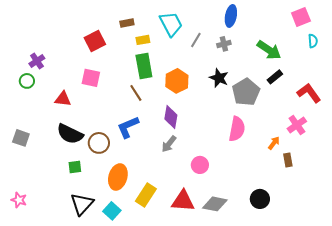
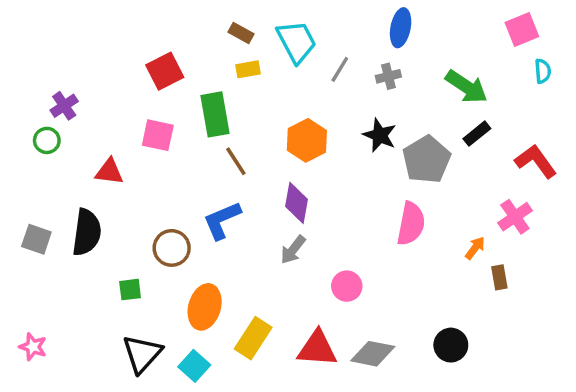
brown rectangle: (127, 23) -> (241, 33), moved, turned 40
green rectangle: (144, 66) -> (215, 114), moved
black semicircle: (70, 134) -> (87, 232), moved, turned -108

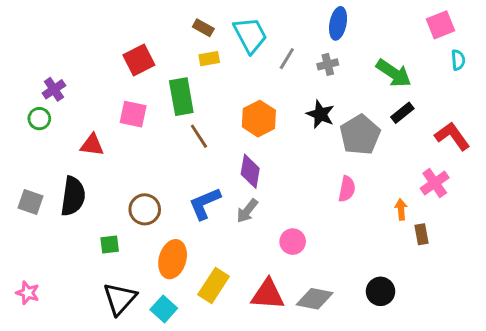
blue L-shape: (222, 220) -> (205, 204), moved
pink semicircle: (411, 224) -> (347, 189), size x0.7
orange arrow: (475, 248) -> (401, 209), turned -42

